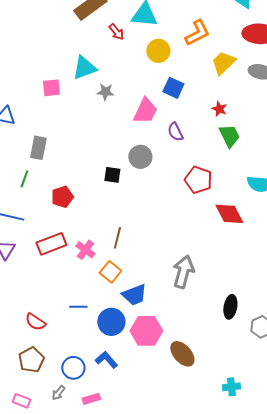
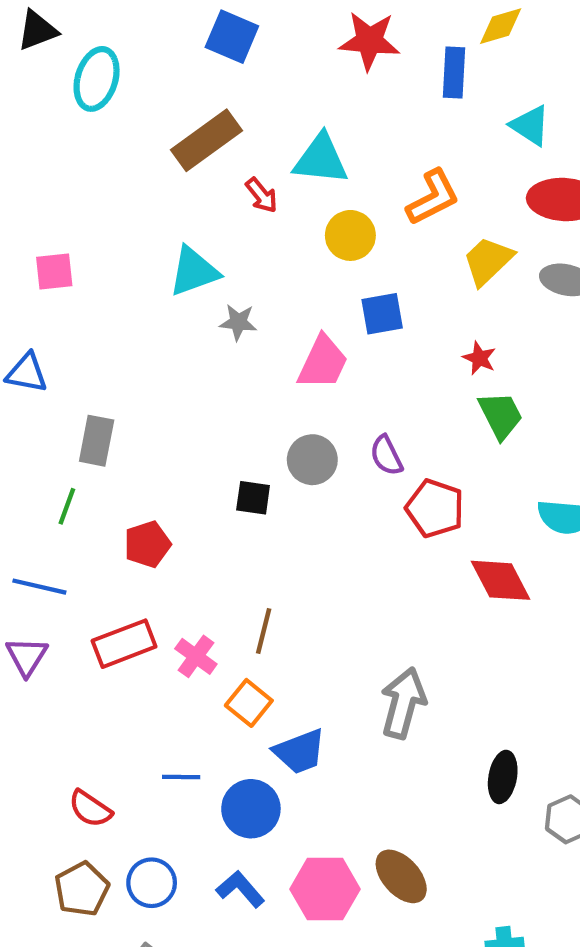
pink square: (51, 88) -> (54, 271), moved
blue square: (173, 88) -> (382, 314), turned -35
purple semicircle: (175, 132) -> (386, 455), moved
pink hexagon: (146, 331) -> (325, 889), moved
blue circle: (73, 368) -> (152, 883), moved

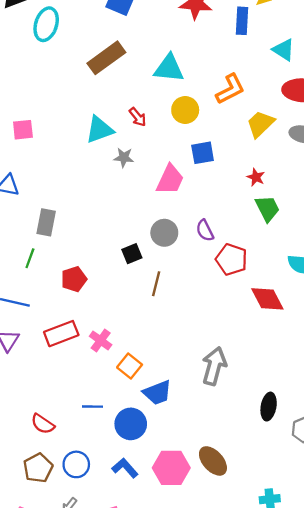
red arrow: (262, 195) -> (138, 117), moved
black square: (253, 498) -> (132, 254), turned -30
brown line: (264, 631) -> (156, 284), moved

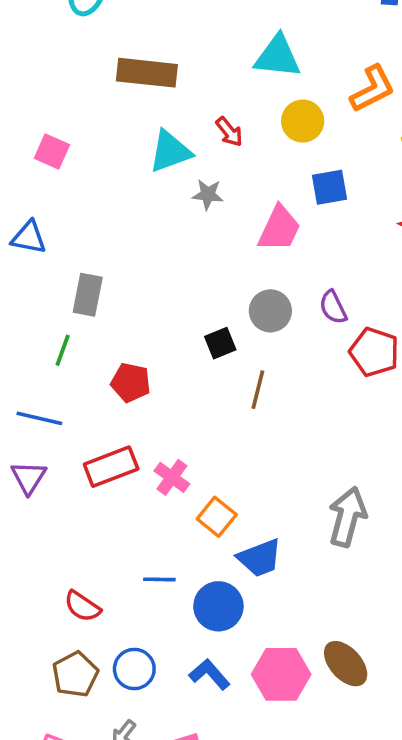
brown rectangle: (106, 58) -> (147, 73), moved, turned 42
pink square: (23, 130) -> (52, 151), turned 30
red pentagon: (74, 279) -> (131, 382), turned 30

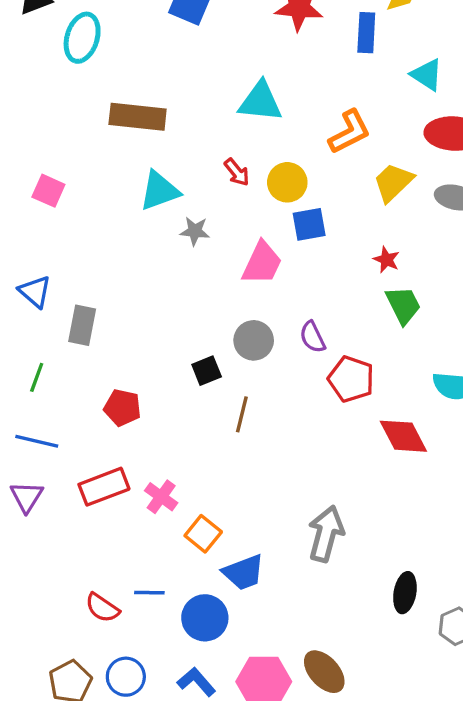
yellow circle: (303, 121) -> (287, 182), moved
red arrow: (229, 132) -> (237, 172), moved
blue triangle: (29, 237) -> (35, 292), moved, turned 30
green line: (63, 350) -> (37, 377), moved
red semicircle: (82, 606) -> (102, 608), moved

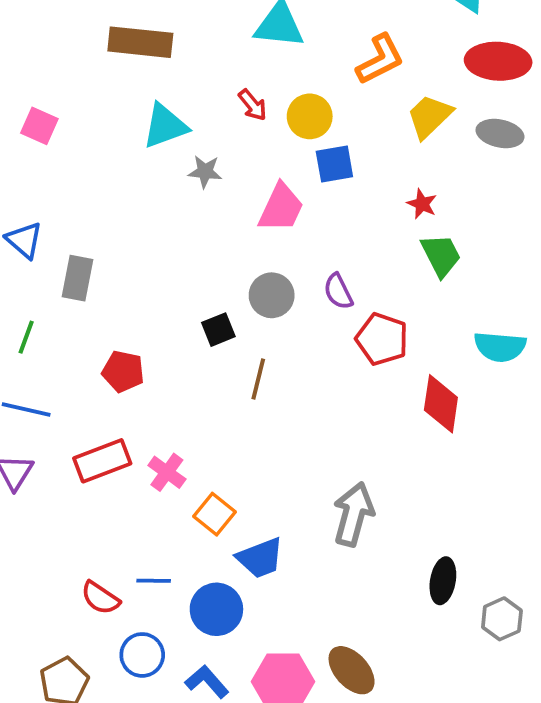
red diamond: (403, 436) -> (441, 404), turned 36
blue circle: (126, 677) -> (142, 655), moved

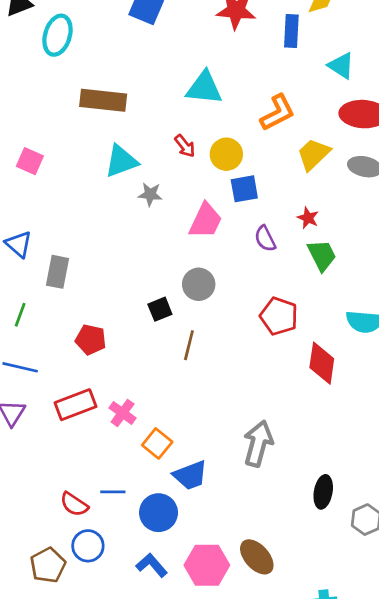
purple semicircle: (338, 291) -> (265, 239), moved
blue circle: (142, 655) -> (88, 546), moved

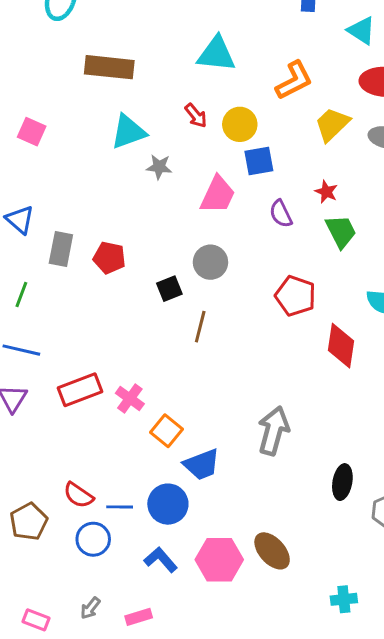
red pentagon: (91, 340) -> (109, 258), moved
blue line: (113, 492) -> (120, 507), moved
brown pentagon: (48, 565) -> (29, 522), moved

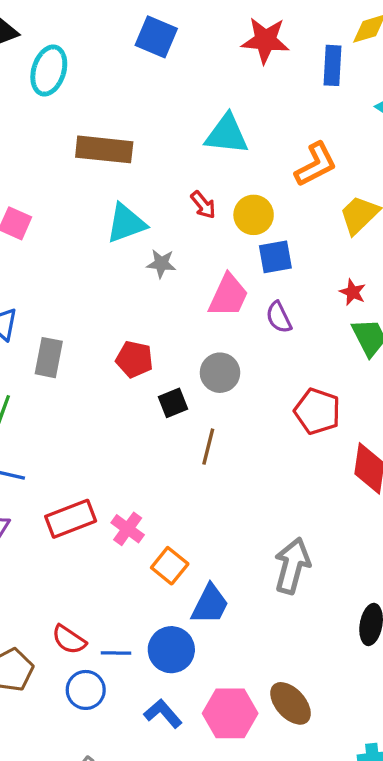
purple semicircle: (281, 214) -> (279, 317), moved
red pentagon: (109, 258) -> (134, 359), moved
blue trapezoid: (202, 464) -> (210, 604), turned -42

